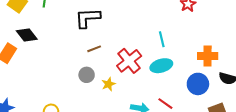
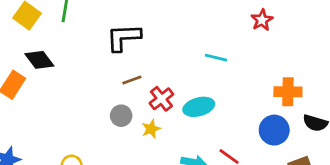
cyan line: (162, 39) -> (216, 58), moved, turned -63
red cross: (129, 61) -> (161, 99), moved, size x0.7
cyan ellipse: (161, 66) -> (199, 107), moved

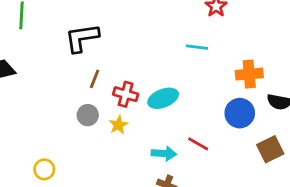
cyan line: (216, 58) -> (197, 47), moved
brown line: (132, 80) -> (95, 79), turned -42
red cross: (161, 99) -> (126, 94), turned -30

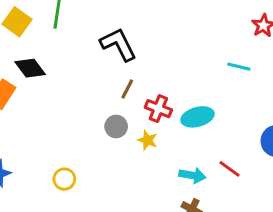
black L-shape: (82, 38) -> (118, 44), turned 66
yellow star: (119, 125) -> (148, 140), turned -30

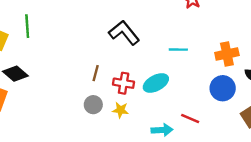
black L-shape: (118, 44) -> (124, 33), moved
cyan line: (239, 67) -> (178, 50), moved

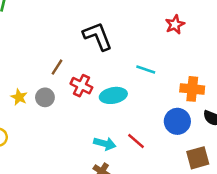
yellow star: (120, 110) -> (19, 97), moved

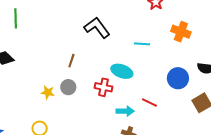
red cross: (81, 86) -> (104, 87), moved
orange cross: (192, 89) -> (181, 32), moved, turned 30
cyan ellipse: (113, 95) -> (122, 71), turned 45

